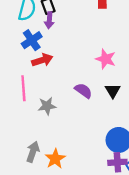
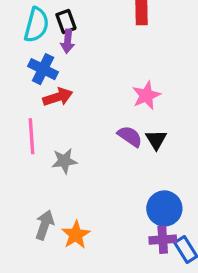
blue cross: (32, 40) -> (43, 69), turned -30
pink star: (106, 59) -> (146, 95), turned 30
purple semicircle: (83, 91) -> (130, 136), moved

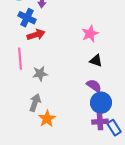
purple semicircle: (130, 136) -> (94, 86), moved
black triangle: (156, 140) -> (96, 61), turned -40
gray arrow: (45, 225) -> (35, 103), moved

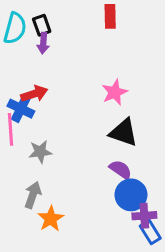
blue cross: (27, 18) -> (21, 109), moved
black triangle: (96, 61) -> (124, 132), size x1.5
purple cross: (100, 122) -> (144, 216), moved

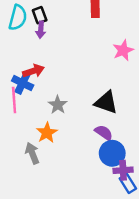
pink star: (115, 92) -> (123, 50), moved
gray star: (40, 152) -> (58, 105), moved, turned -30
gray arrow: (33, 195) -> (32, 153), turned -40
orange star: (51, 219) -> (47, 133), moved

